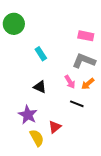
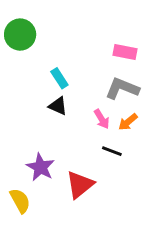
black triangle: (40, 87) -> (58, 106), moved
red triangle: (55, 127) -> (80, 185), size x1.5
yellow semicircle: (37, 138) -> (20, 201), moved

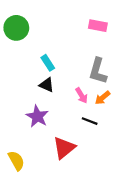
pink rectangle: (125, 52) -> (98, 26), moved
gray L-shape: (122, 88) -> (98, 71), turned -96
purple star: (40, 167) -> (37, 116), moved

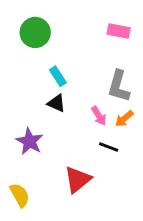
green circle: (16, 28) -> (35, 32), moved
purple star: (37, 116) -> (30, 141), moved

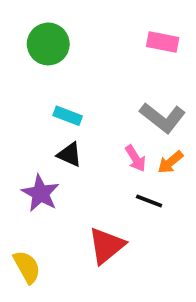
cyan rectangle: (58, 76) -> (68, 116), moved, turned -36
gray L-shape: (119, 86) -> (163, 118), turned -68
black triangle: (56, 103) -> (70, 155), moved

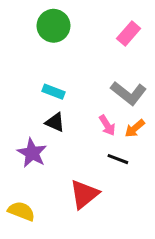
pink rectangle: (163, 42) -> (129, 33), turned -60
green circle: (48, 44) -> (53, 26), moved
yellow semicircle: (27, 267) -> (21, 211), turned -40

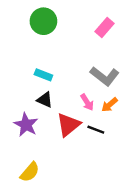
red triangle: (84, 194) -> (68, 125), moved
yellow semicircle: (21, 211) -> (30, 172), moved, turned 110

